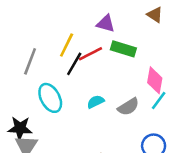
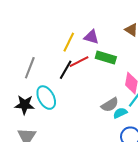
yellow line: (67, 45) -> (69, 42), moved
cyan semicircle: (96, 102) -> (120, 113), moved
black star: (20, 128) -> (25, 105), moved

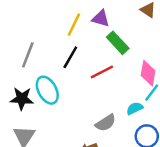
green rectangle: (106, 57) -> (118, 43), turned 30
red line: (79, 62) -> (102, 72), moved
gray semicircle: (110, 105) -> (106, 123), moved

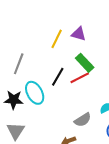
green rectangle: (118, 43) -> (85, 63), moved
black line: (70, 57) -> (58, 77), moved

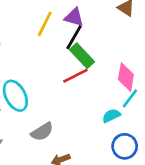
black line: (58, 77) -> (74, 37), moved
gray semicircle: (83, 120) -> (42, 132), moved

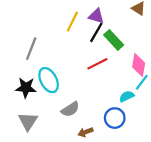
green rectangle: (82, 56) -> (114, 40), moved
blue circle: (125, 146) -> (115, 118), moved

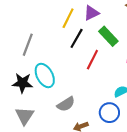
purple triangle: (96, 16) -> (91, 13), turned -42
black line: (96, 32) -> (77, 38), moved
red line: (97, 64) -> (92, 60), turned -36

